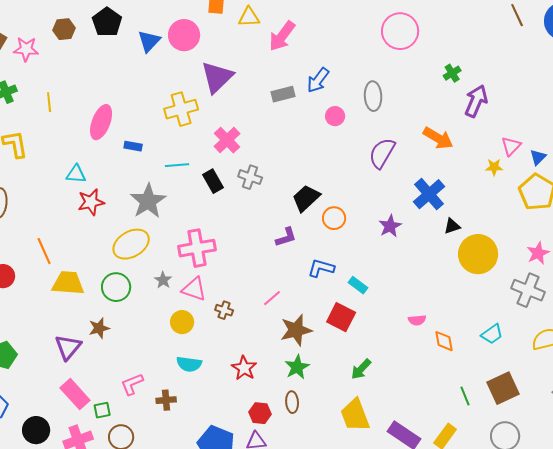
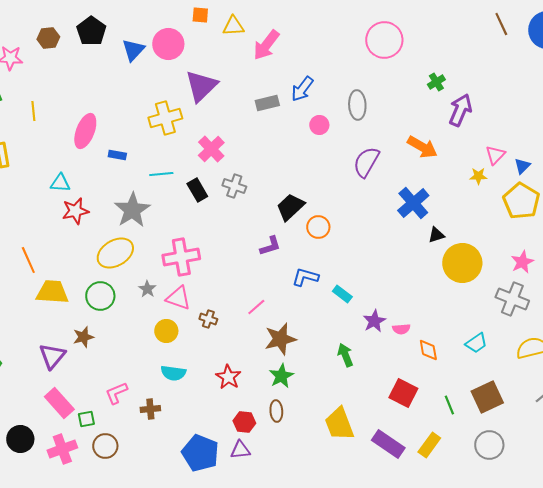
purple star: (390, 226) -> (374, 321), moved
red square: (341, 317) -> (403, 393), moved
green arrow: (361, 369) -> (345, 355), moved, turned 115

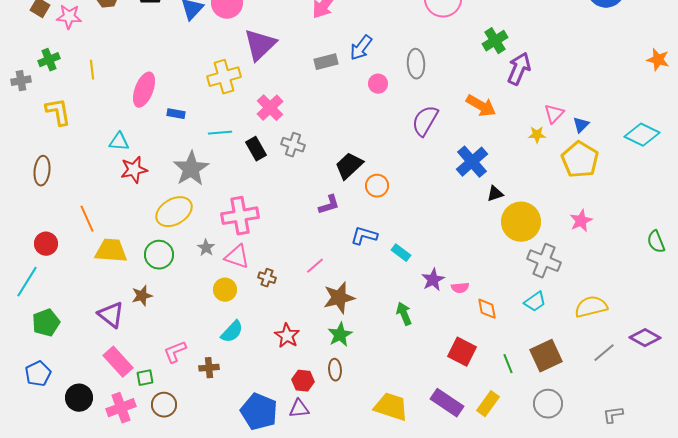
green cross: (436, 82) -> (495, 41), size x1.4
gray cross: (512, 299) -> (544, 261), moved
purple triangle: (52, 356) -> (111, 315), turned -32
cyan semicircle: (173, 373) -> (232, 332), turned -55
yellow trapezoid: (339, 424) -> (391, 407), moved, turned 129

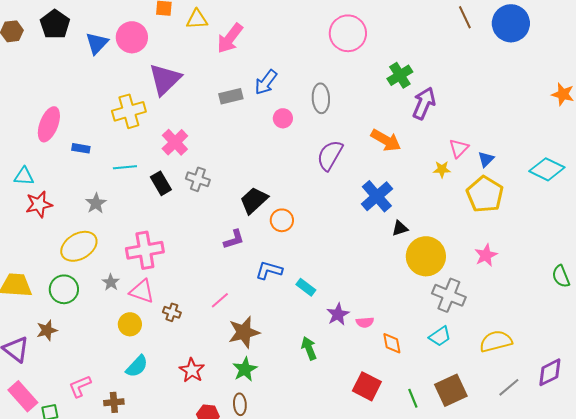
gray star: (191, 169) -> (96, 203), size x0.6
purple diamond: (645, 338) -> (550, 372), turned -56

